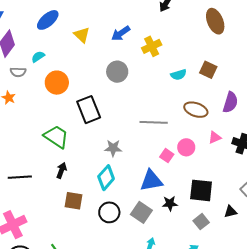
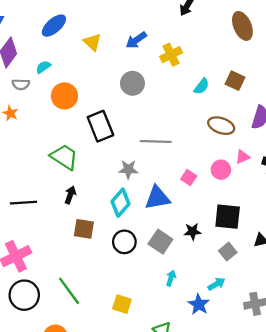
cyan semicircle: (179, 75) -> (202, 86), turned -35
gray line: (154, 122) -> (156, 141), moved
pink circle: (186, 147) -> (221, 170), moved
blue triangle: (151, 181) -> (157, 198), moved

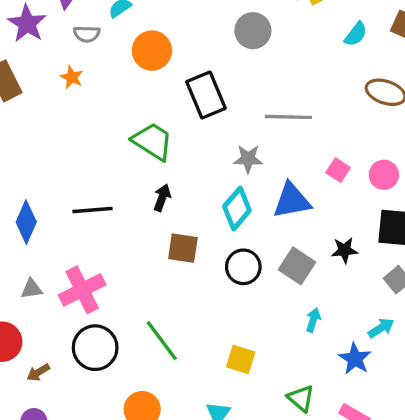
pink circle: (221, 170) -> (384, 175), moved

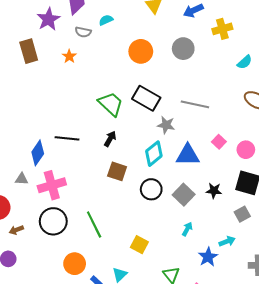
orange circle: (152, 51) -> (141, 51), moved
black rectangle: (206, 95) -> (146, 98), moved, turned -48
blue diamond: (26, 222) -> (38, 153), moved

